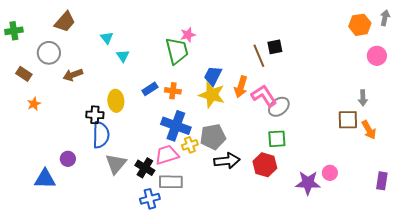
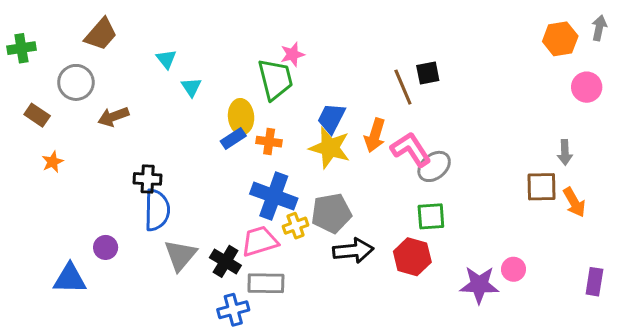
yellow ellipse: (116, 101) -> (241, 117), moved

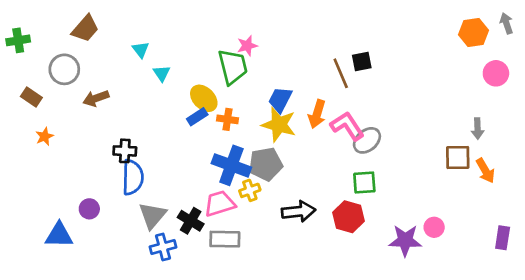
gray arrow: (599, 28) -> (506, 23), turned -30
yellow ellipse: (241, 117) -> (204, 98), turned -40
gray pentagon: (331, 213) -> (266, 164), moved
blue cross: (233, 310) -> (163, 247), moved

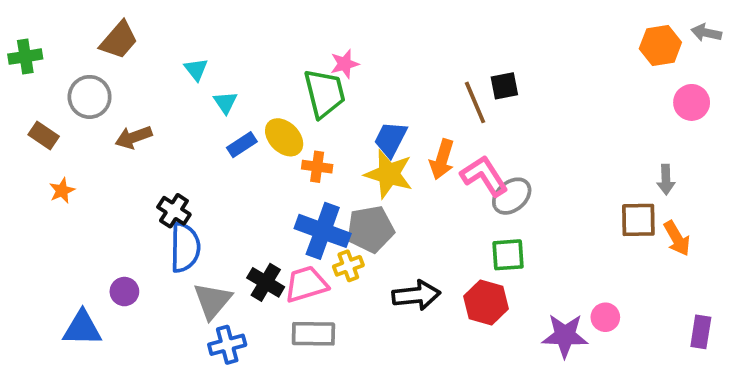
gray arrow: (506, 23) -> (706, 33), turned -60
blue rectangle: (197, 117) -> (242, 145), moved
black cross: (125, 151) -> (174, 211), turned 30
black cross: (191, 221) -> (266, 282), moved

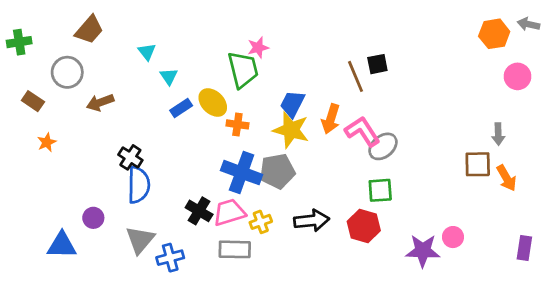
yellow cross: (348, 266) -> (261, 222), moved
gray triangle: (213, 301) -> (140, 240), moved

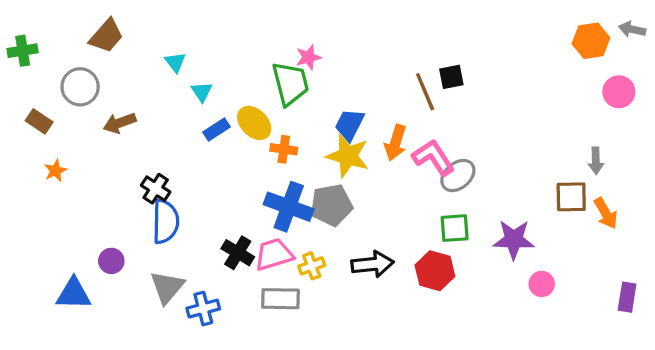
purple star: (423, 251) -> (514, 240), moved

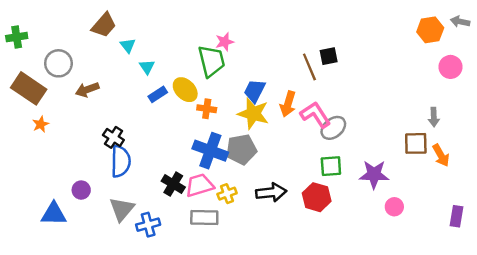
brown trapezoid: (106, 36) -> (104, 25), moved
brown rectangle: (39, 121) -> (29, 88), size x1.8

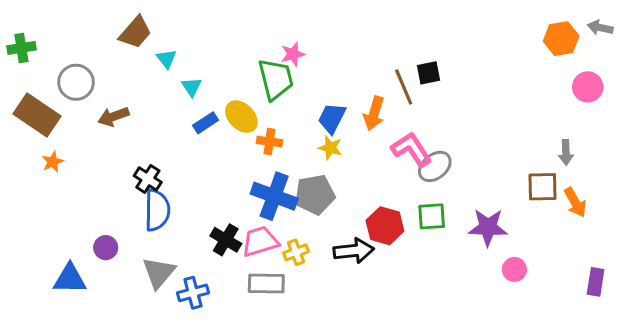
orange arrow: (288, 104) -> (374, 113), moved
yellow star: (253, 114) -> (330, 148), size x0.6
red hexagon: (317, 197) -> (385, 226), moved

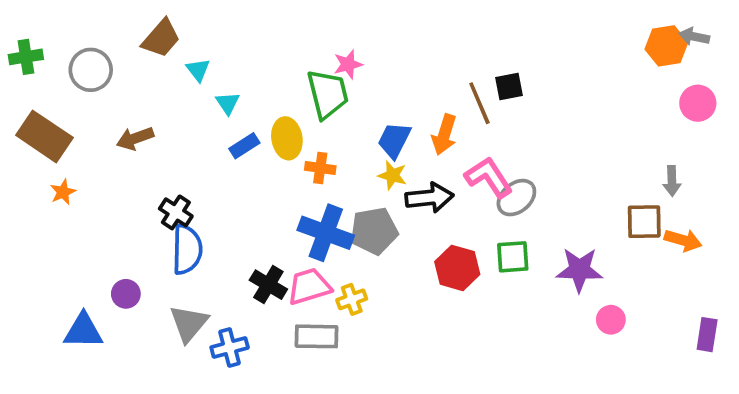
gray arrow: (600, 28) -> (694, 37), moved
gray circle: (76, 82) -> (91, 70), moved
yellow ellipse: (241, 117) -> (287, 138), turned 36
orange arrow: (575, 202) -> (683, 240), turned -44
black arrow: (354, 251) -> (429, 198), moved

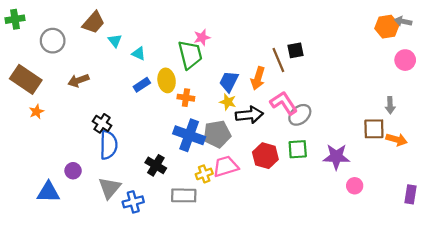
green cross: (26, 57) -> (15, 19), moved
cyan triangle: (228, 103) -> (139, 54), moved, turned -32
pink trapezoid: (309, 286) -> (226, 166), moved

